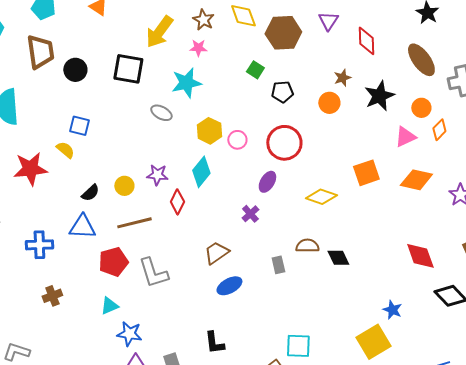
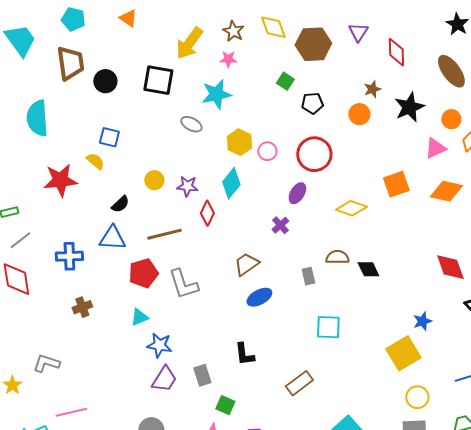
yellow circle: (124, 186) -> (154, 180), moved
blue star: (392, 310) -> (422, 321), turned 30
cyan square: (298, 346) -> (328, 327), moved

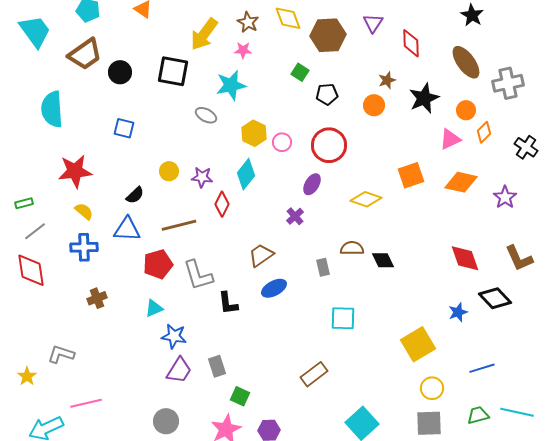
brown trapezoid: (70, 63) -> (85, 54), turned 63
yellow semicircle: (95, 161) -> (84, 211), moved
blue star: (422, 321) -> (458, 312), moved
black L-shape: (244, 354) -> (228, 303), moved

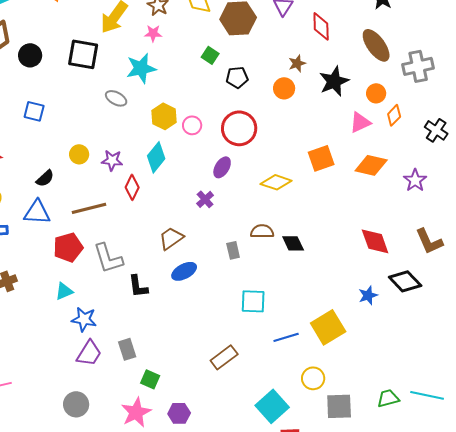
blue line: (482, 368) -> (286, 337), moved
yellow circle: (432, 388) -> (313, 378), moved

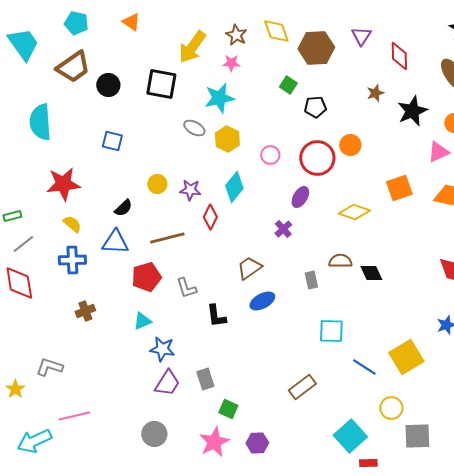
orange circle: (284, 88) -> (350, 145), moved
yellow hexagon: (164, 116) -> (227, 139), moved
gray L-shape: (108, 258) -> (186, 288), size x0.7
blue line: (286, 337) -> (364, 367), turned 50

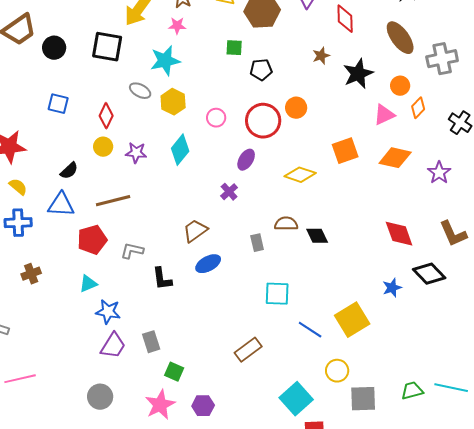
green square: (288, 85) -> (234, 48), turned -30
red diamond: (210, 217) -> (106, 116), moved
gray L-shape: (186, 288) -> (132, 251), turned 120

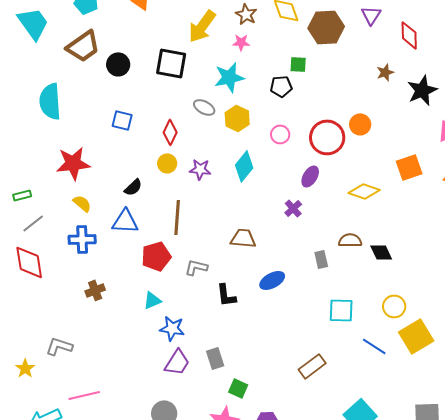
black pentagon: (261, 70) -> (281, 86), moved
brown line: (113, 201) -> (177, 217), turned -72
brown trapezoid: (195, 231) -> (243, 238), moved, turned 40
yellow circle: (337, 371) -> (394, 306), moved

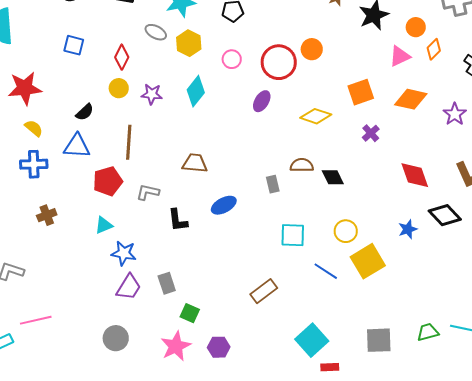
purple cross: (293, 208) -> (371, 133), moved

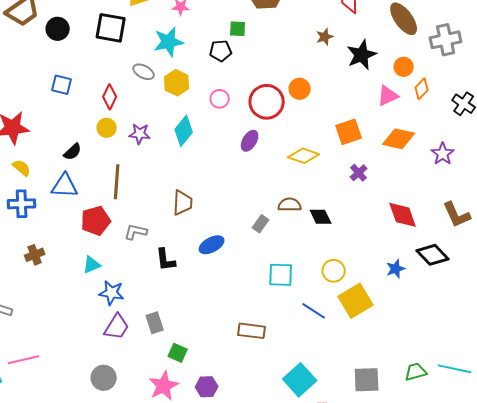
brown trapezoid: (195, 163) -> (183, 203), turned 88
gray rectangle: (273, 184) -> (261, 224), turned 48
brown rectangle: (264, 291) -> (252, 331), turned 44

